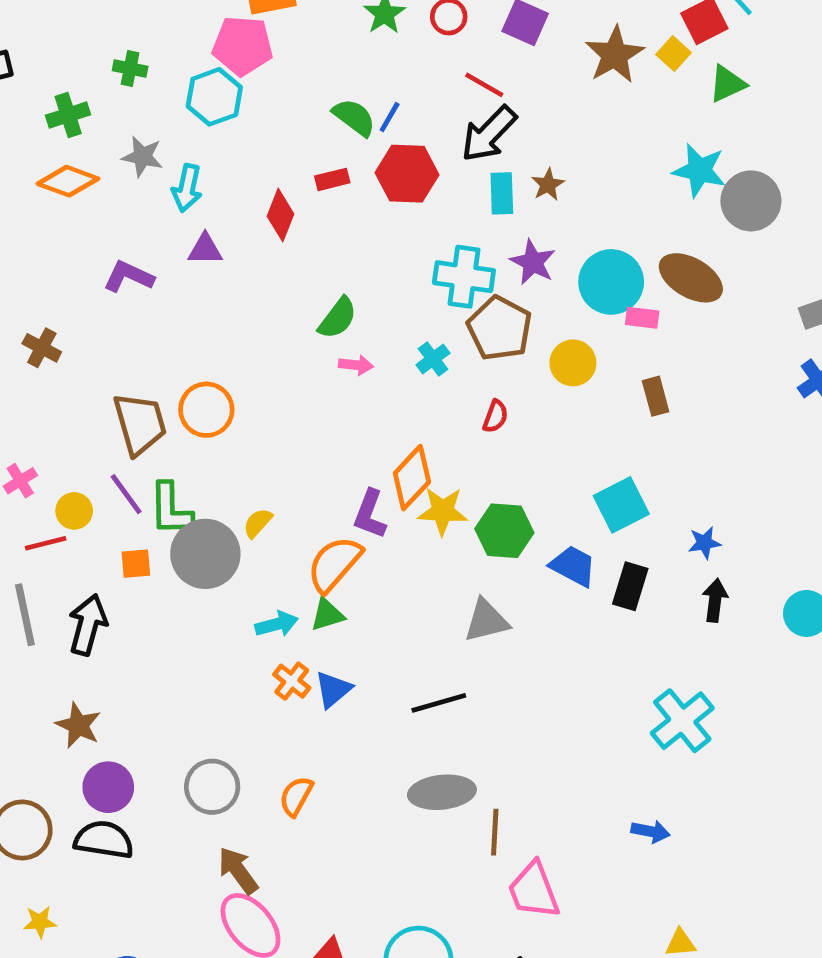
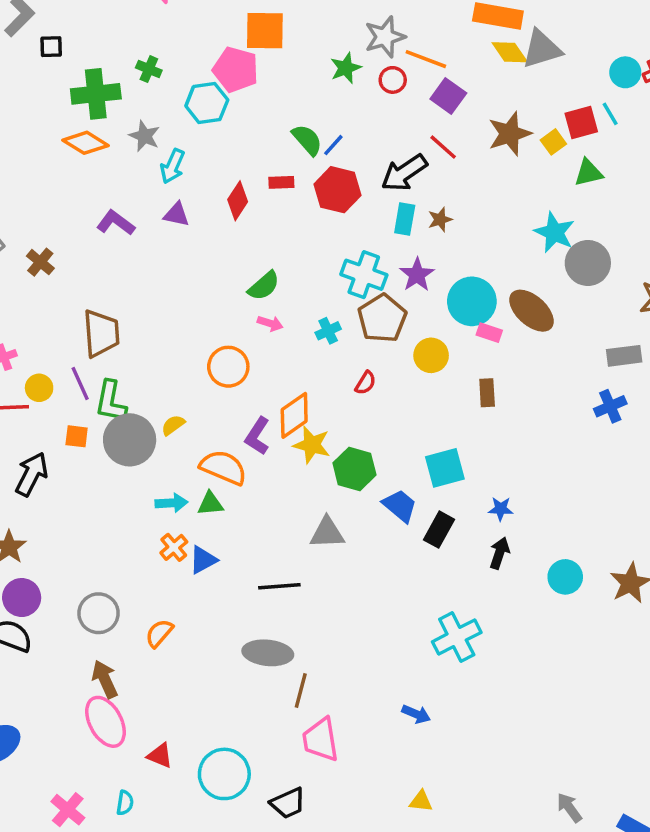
red line: (484, 85) -> (443, 147), moved
green cross: (68, 115) -> (96, 94), size x1.5
orange circle: (206, 410) -> (228, 367), moved
orange semicircle: (334, 564) -> (223, 467), turned 60

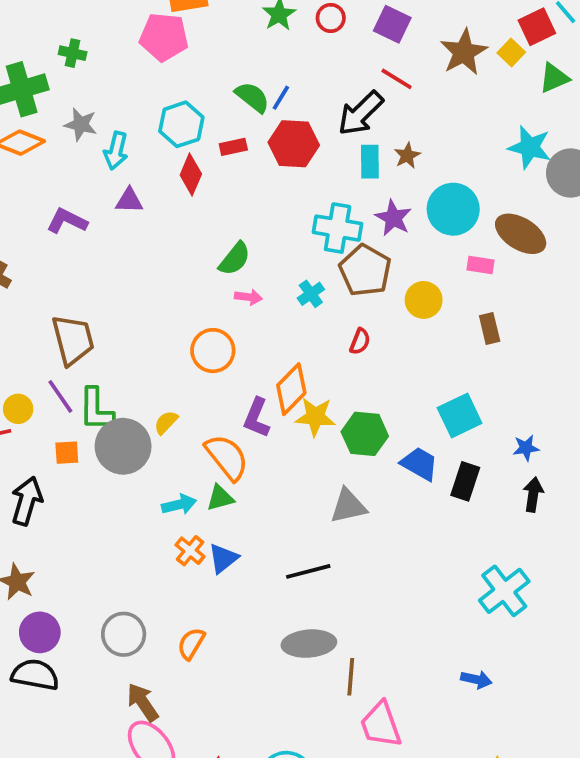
cyan hexagon: (207, 103) -> (181, 124), moved
cyan circle: (472, 301) -> (453, 209), moved
orange semicircle: (223, 467) -> (227, 457), turned 39

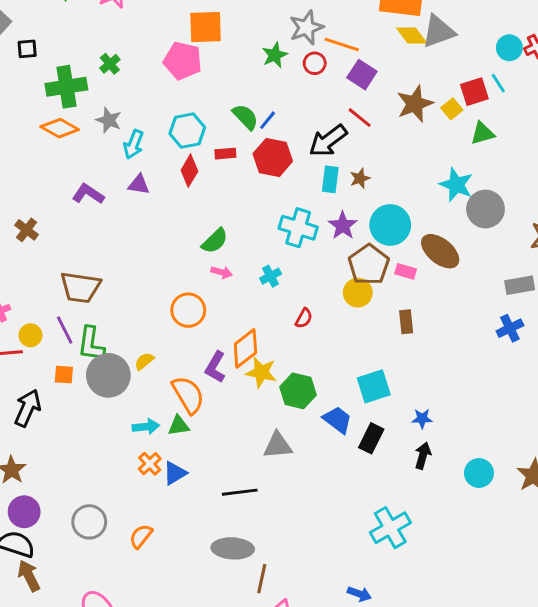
green cross: (73, 53) -> (110, 64), turned 30
brown pentagon: (365, 270) -> (369, 265), moved
brown trapezoid: (73, 340) -> (80, 287), turned 105
brown arrow: (143, 702) -> (29, 576), moved

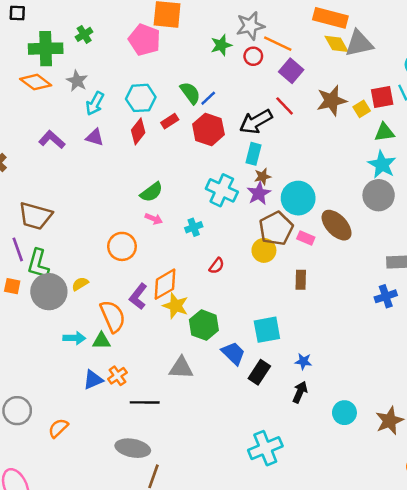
red rectangle: (225, 154) -> (170, 121), turned -35
brown star: (360, 178) -> (263, 176), moved
cyan star: (456, 185) -> (382, 164), moved
orange cross: (150, 464) -> (117, 376), moved

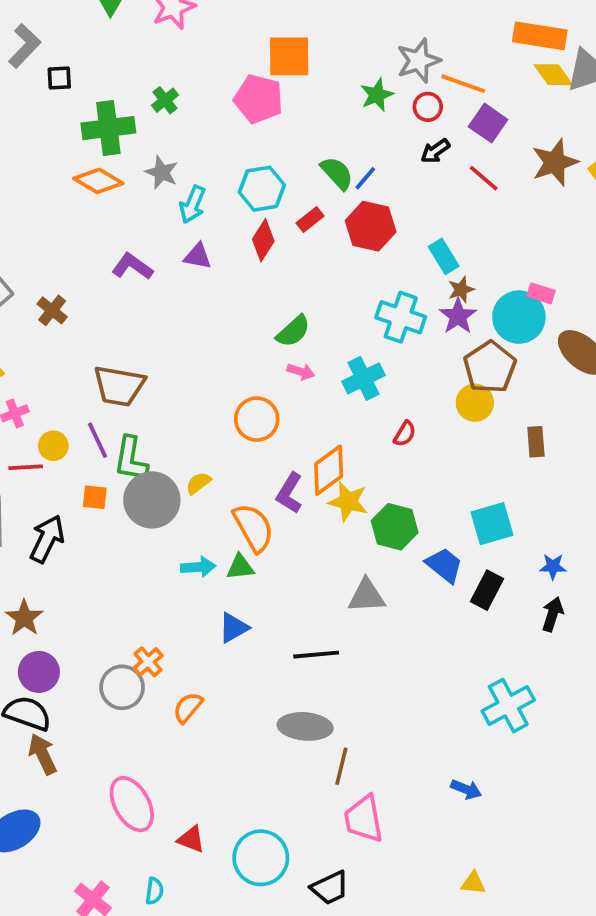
black arrow: (256, 122) -> (435, 151), moved, size x0.6
cyan rectangle: (254, 154) -> (444, 256), turned -40
cyan cross: (194, 227) -> (363, 378), size x1.5
pink rectangle: (306, 238) -> (541, 293), moved
orange cross: (117, 376) -> (148, 662), moved

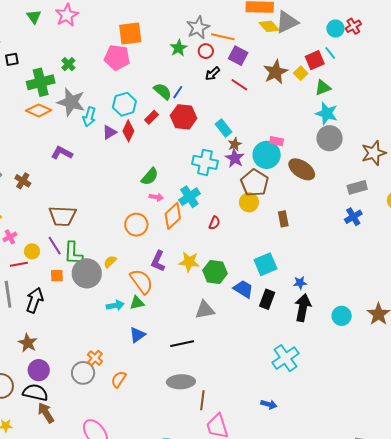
gray star: (162, 172) -> (71, 102), size x1.6
purple triangle: (198, 256) -> (109, 132), moved, turned -35
orange diamond: (329, 470) -> (173, 216), moved
black arrow: (553, 614) -> (303, 308), size x1.5

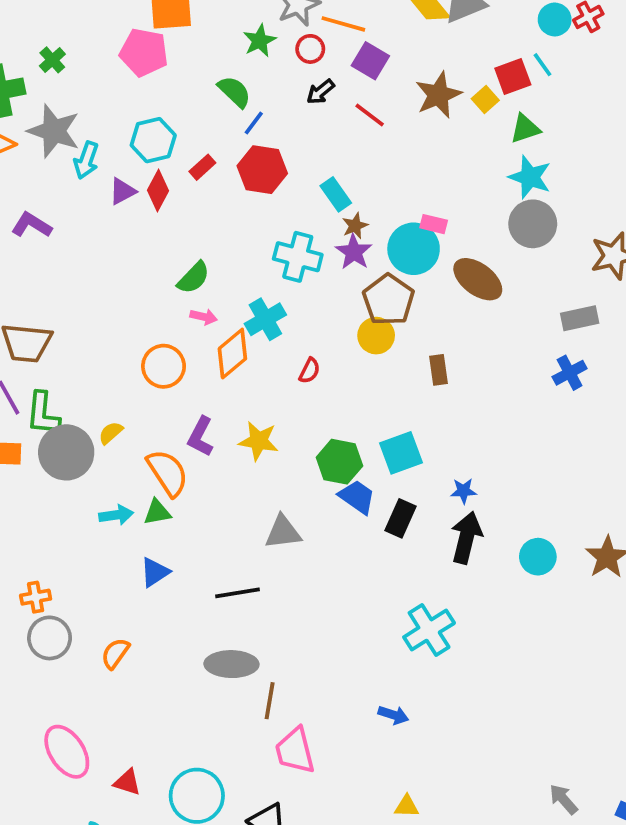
green semicircle: (163, 91) -> (234, 92), moved
green hexagon: (215, 272) -> (339, 462), moved
orange cross: (95, 358) -> (36, 597), moved, turned 35

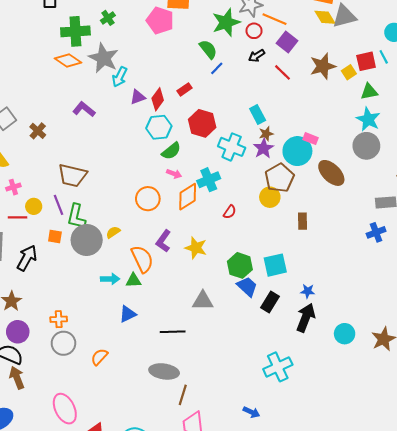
green star: (260, 41) -> (226, 22), size x1.5
cyan hexagon: (153, 140) -> (159, 127), moved
red hexagon: (262, 170) -> (202, 123), moved

